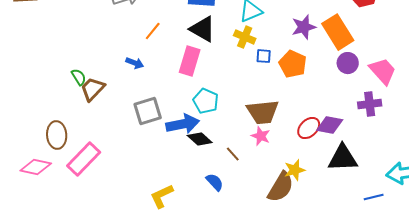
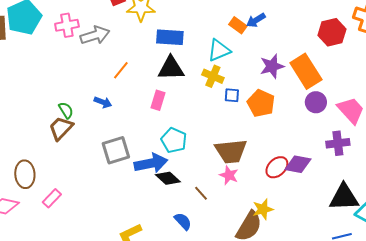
black triangle: (203, 29) -> (171, 68), turned -32
pink rectangle: (190, 61) -> (158, 100), size x0.7
green semicircle: (79, 77) -> (66, 110), moved
black triangle: (343, 158) -> (344, 197), moved
pink rectangle: (84, 159) -> (52, 198), size x0.6

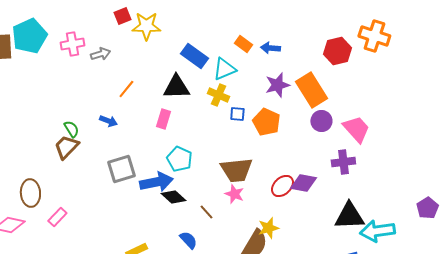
blue arrow: (256, 20) -> (270, 48), moved, turned 36
gray arrow: (95, 35) -> (100, 54), size x0.7
blue rectangle: (170, 37) -> (194, 56), moved, turned 32

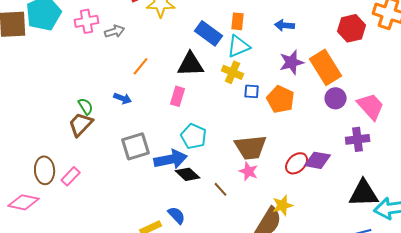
orange rectangle: (243, 44) -> (238, 21), moved, turned 60
pink rectangle: (57, 217) -> (71, 176), moved
blue semicircle: (188, 240) -> (177, 215), moved

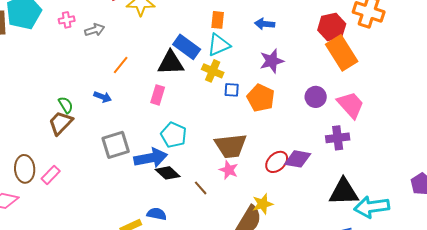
pink cross: (87, 21) -> (67, 20), size x0.7
blue rectangle: (209, 33) -> (187, 47), moved
orange rectangle: (326, 67) -> (342, 53), moved
blue semicircle: (177, 215) -> (157, 214), turned -36

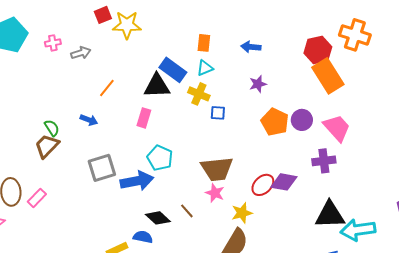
cyan triangle: (219, 45) -> (205, 68), size x0.7
purple star: (272, 61) -> (258, 84), size x0.7
orange pentagon: (261, 98) -> (275, 122), moved
black diamond: (168, 173) -> (158, 218), moved
yellow star: (263, 204) -> (242, 213), moved

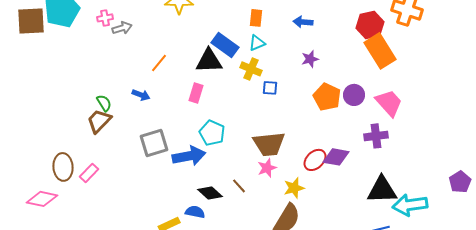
gray arrow: (81, 53) -> (122, 28), moved
pink star: (215, 193) -> (267, 168), turned 30

